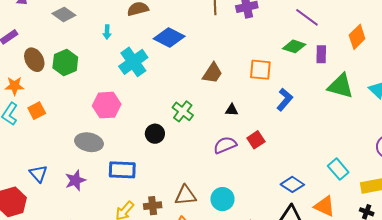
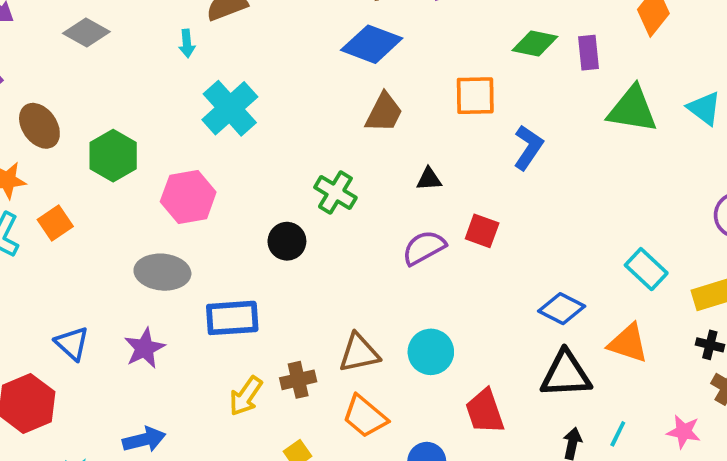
cyan arrow: (107, 32) -> (187, 44), moved
blue diamond: (169, 38) -> (372, 44), moved
green hexagon: (65, 62) -> (113, 156), moved
red square: (256, 140) -> (482, 231), turned -30

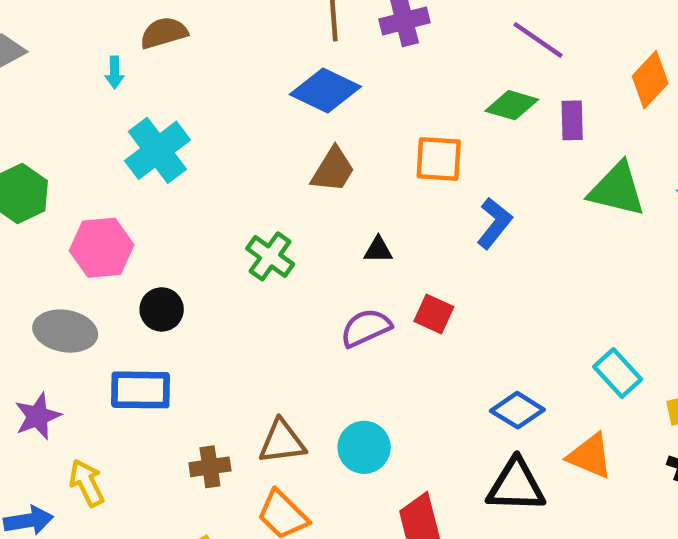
black circle: (287, 241) -> (162, 309), moved
yellow arrow: (246, 396) -> (87, 483), moved, turned 114

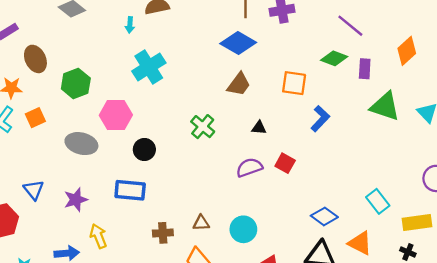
gray ellipse: (65, 331) -> (81, 144), moved
brown triangle: (282, 442) -> (201, 223), size x0.7

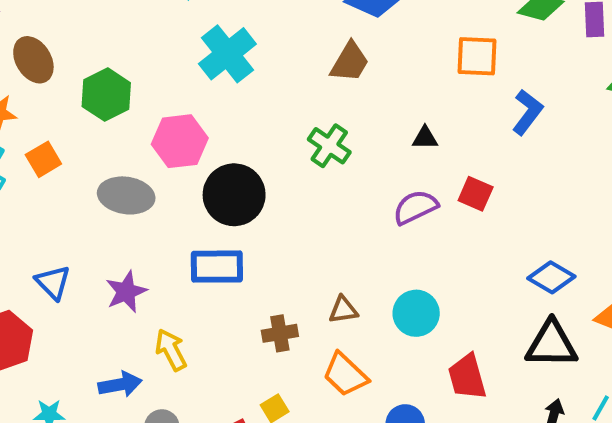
brown trapezoid: (239, 84) -> (350, 62), moved
black circle: (144, 149) -> (234, 195), size x1.6

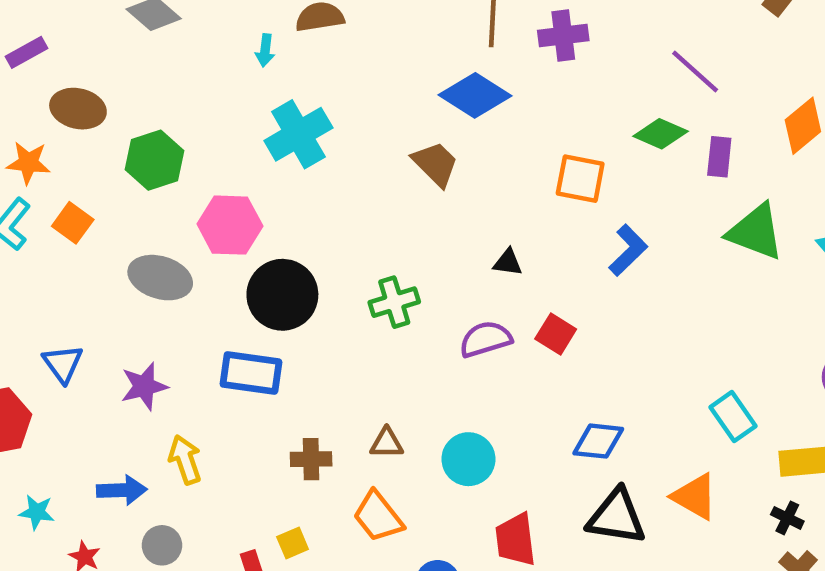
brown ellipse: (33, 60) -> (78, 109), turned -54
brown trapezoid: (350, 62) -> (435, 164), turned -84
green cross: (329, 146) -> (394, 302), moved, turned 30
orange square: (43, 159) -> (73, 223), turned -32
blue diamond: (551, 277) -> (598, 441), moved, turned -33

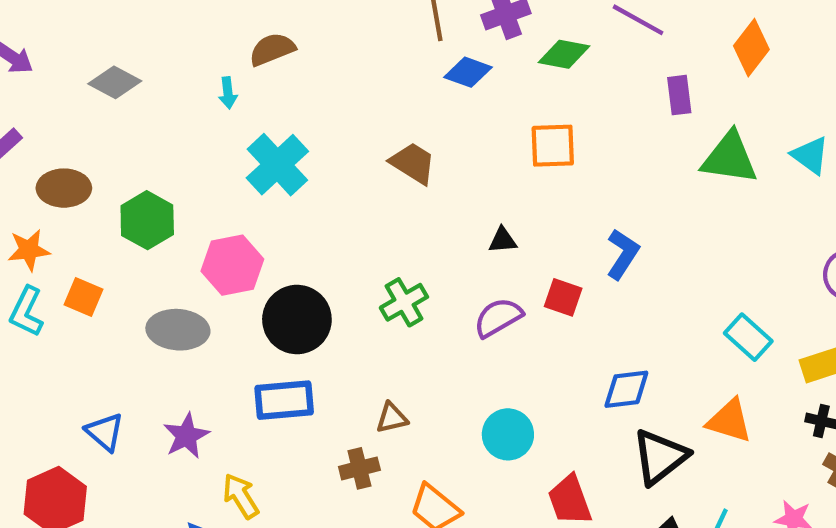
blue diamond: (475, 95) -> (468, 72), moved, size x0.7
green diamond: (661, 134) -> (564, 54), moved
blue L-shape: (628, 250) -> (623, 254), moved
brown triangle: (387, 443) -> (392, 418), moved
black triangle: (616, 517) -> (660, 457), turned -34

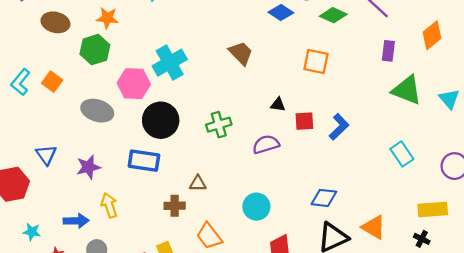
cyan cross: (277, 165) -> (170, 63), moved
orange star: (29, 250) -> (107, 18), moved
red square: (563, 297) -> (304, 121), moved, turned -36
cyan rectangle: (748, 337) -> (402, 154), moved

